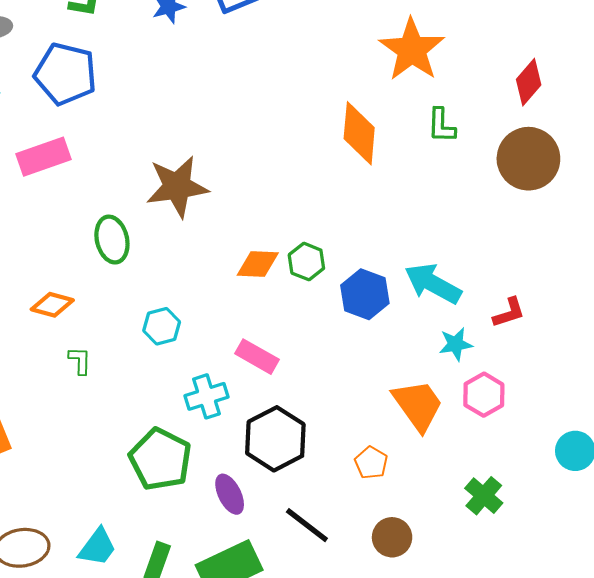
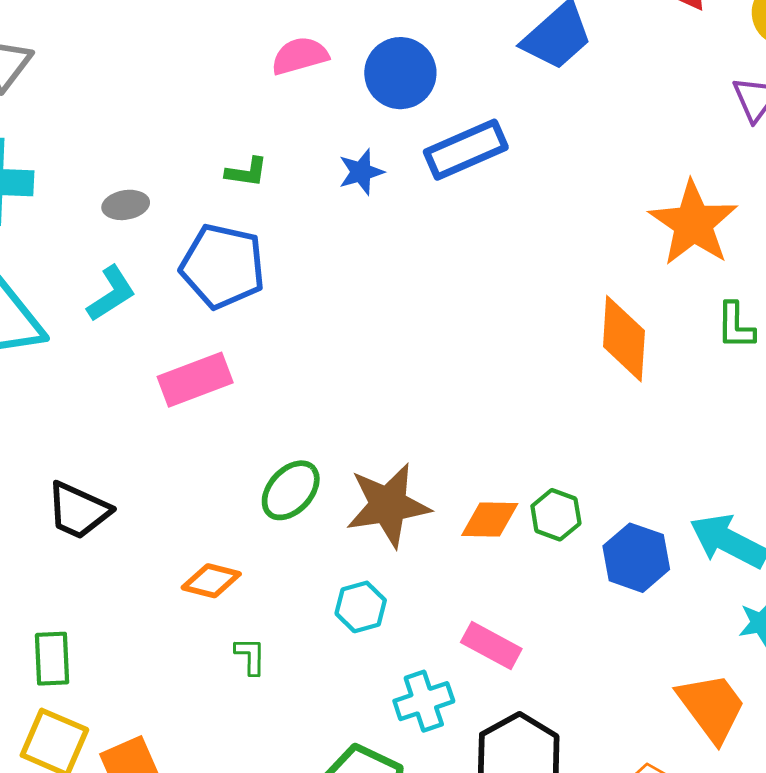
brown star: (177, 187) -> (388, 505), moved
green ellipse: (112, 240) -> (291, 490), turned 57

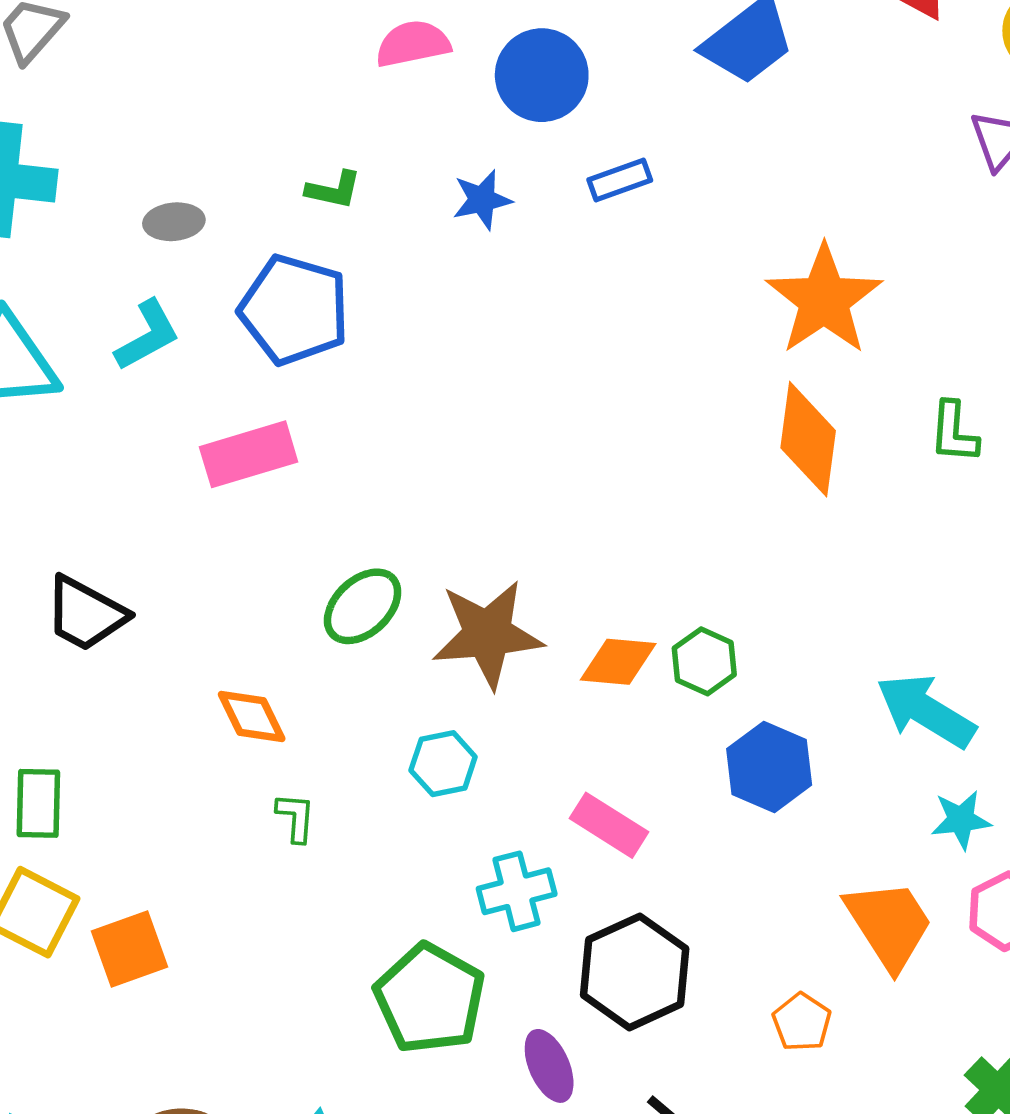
blue rectangle: (466, 150) -> (620, 180), size x0.6
orange star: (693, 223) -> (824, 300), moved
blue hexagon: (636, 558) -> (769, 767), moved
orange diamond: (211, 581) -> (252, 716), turned 46

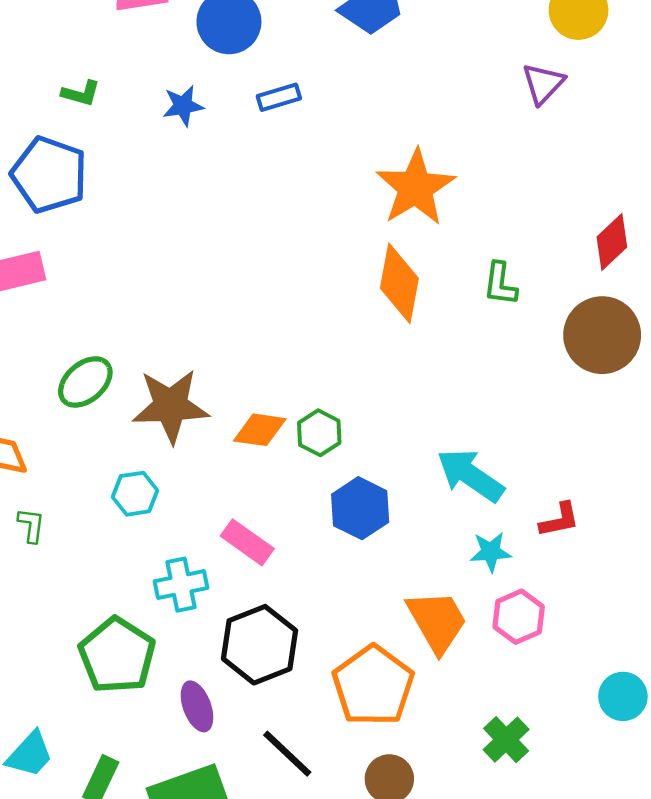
orange pentagon: (802, 1022) -> (373, 686), size x2.0

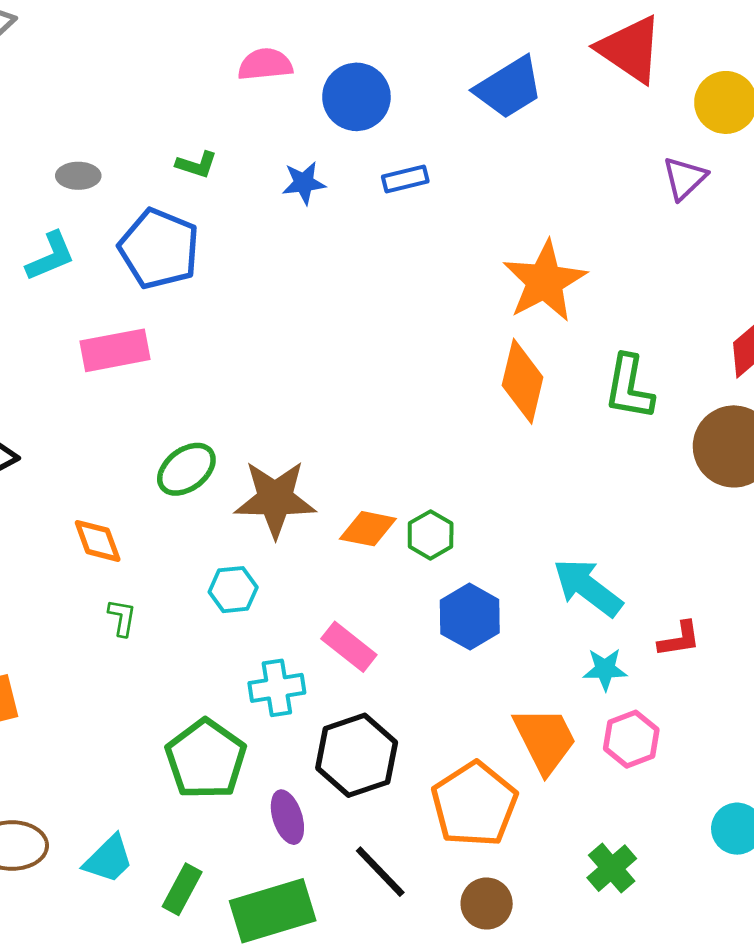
green L-shape: (500, 284) -> (629, 387), size x1.4

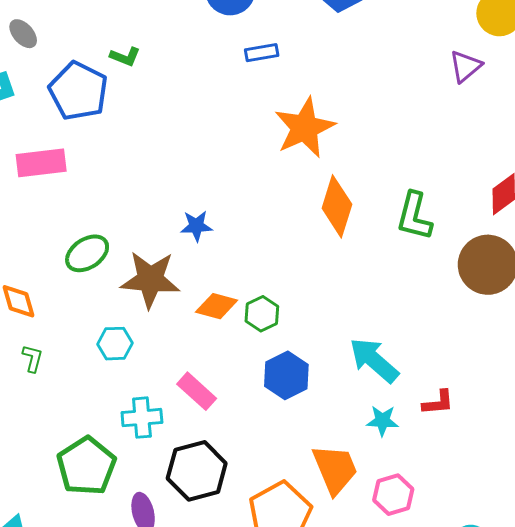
green L-shape: (197, 165) -> (125, 57), moved
gray ellipse: (78, 176) -> (23, 34), turned 44
blue star: (304, 183) -> (196, 226), moved
orange star: (545, 281) -> (305, 128), moved
pink hexagon: (631, 739) -> (393, 495), moved

